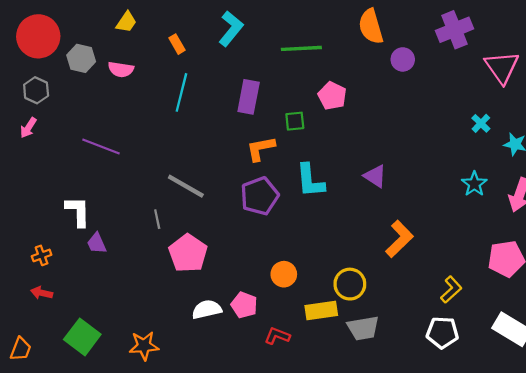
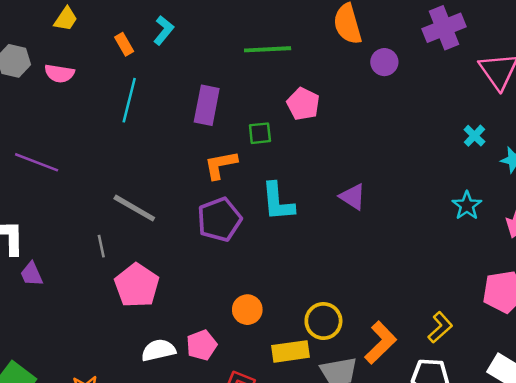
cyan L-shape: (231, 29) -> (163, 30), moved, size x0.7
orange L-shape: (399, 239) -> (381, 343), moved
pink pentagon: (244, 305) -> (202, 345), turned 30

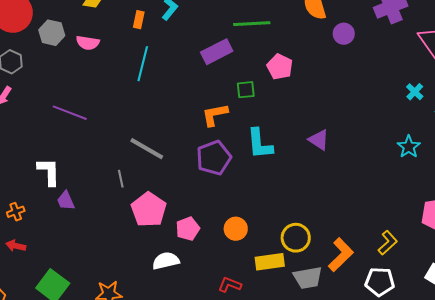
orange rectangle: (124, 44) -> (139, 20), turned 42
purple rectangle: (207, 105) -> (217, 52), moved, turned 52
pink pentagon: (202, 345) -> (188, 229), moved

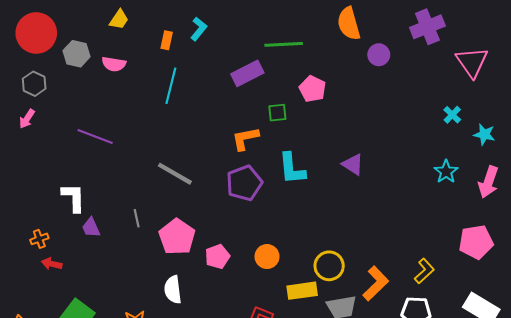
gray line: (121, 179) -> (137, 218), moved
red arrow: (16, 246) -> (52, 264), moved
white semicircle: (166, 261) -> (173, 290), moved, turned -84

